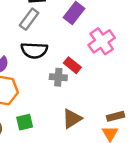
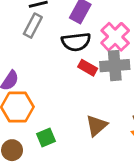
black semicircle: (34, 50) -> (76, 42), moved
gray cross: (58, 77) -> (115, 66), moved, size x1.5

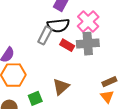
gray rectangle: (33, 26) -> (45, 35), moved
brown triangle: (96, 125) -> (61, 87), moved

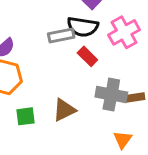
gray rectangle: (45, 35) -> (61, 35), turned 36
gray cross: (88, 44) -> (111, 95), moved
brown rectangle: (109, 82) -> (134, 98), moved

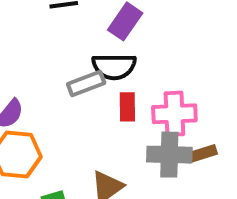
pink cross: (124, 32) -> (174, 114), moved, turned 36
red rectangle: (87, 56) -> (127, 107), turned 54

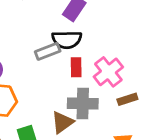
pink cross: (174, 114) -> (108, 72), turned -36
gray cross: (169, 155) -> (83, 103), moved

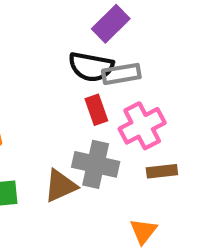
gray rectangle: (48, 51) -> (121, 74), moved
red rectangle: (76, 67) -> (96, 110), turned -30

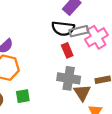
pink cross: (142, 126) -> (96, 37), moved
brown triangle: (61, 186) -> (82, 93), moved, turned -36

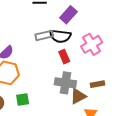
gray rectangle: (79, 31) -> (44, 35), moved
brown triangle: (82, 93) -> (78, 96), turned 36

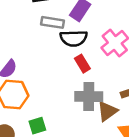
gray rectangle: (44, 35) -> (52, 22), moved, turned 30

